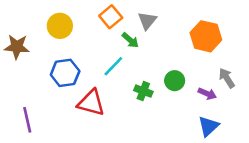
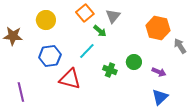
gray arrow: (227, 78) -> (180, 46), moved

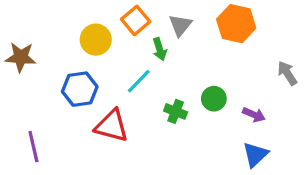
yellow circle: (46, 20) -> (96, 40), moved
orange hexagon: (158, 28) -> (236, 24), moved
green arrow: (100, 31) -> (160, 49), turned 32

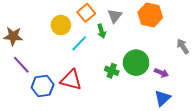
cyan line: (139, 81) -> (79, 43), moved
blue hexagon: (80, 89) -> (43, 86), moved
green circle: (214, 99) -> (136, 63), size x1.6
purple line: (33, 147) -> (21, 65), moved, turned -30

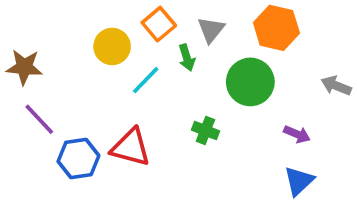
gray arrow: (183, 46) -> (336, 86), turned -35
green circle: (136, 63) -> (250, 82), moved

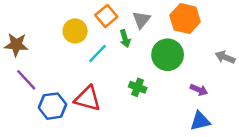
blue triangle: (299, 181) -> (200, 121), turned 30

